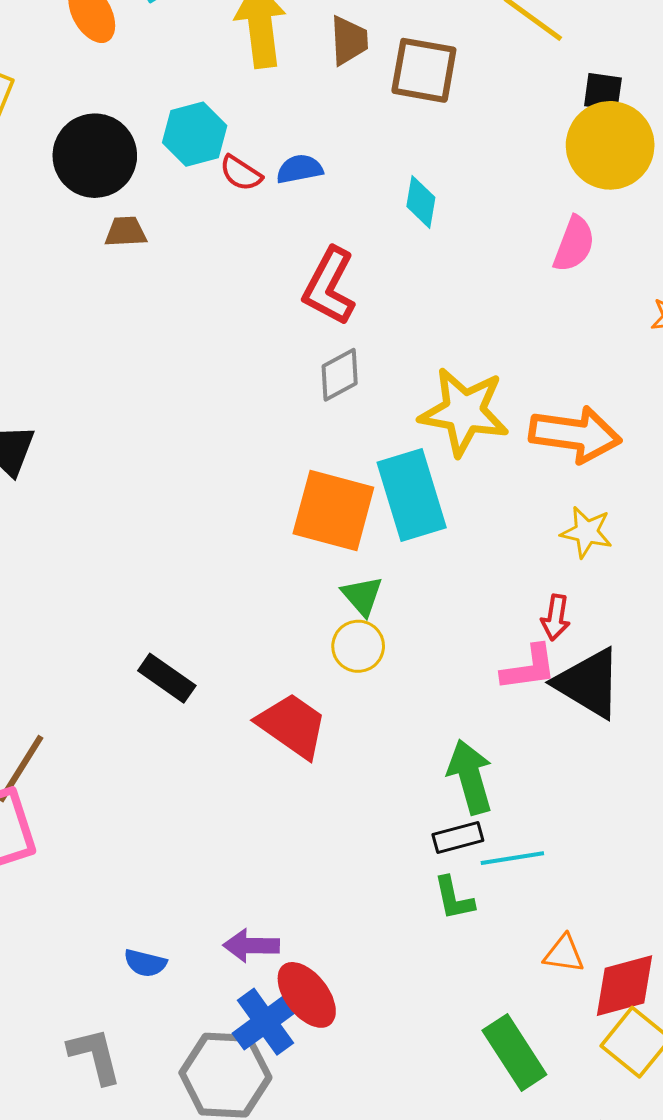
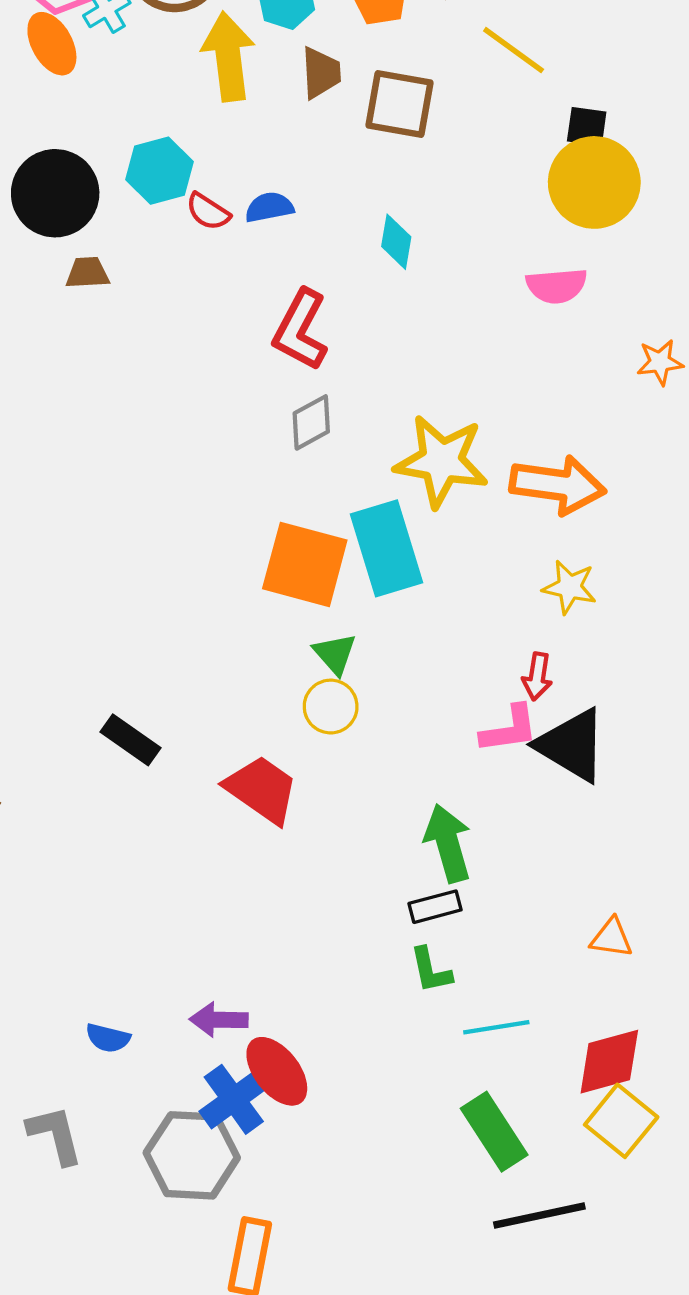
pink semicircle: (574, 244) -> (557, 286), turned 64
cyan line: (512, 858) -> (496, 1027), moved
orange triangle: (564, 954) -> (611, 938), moved

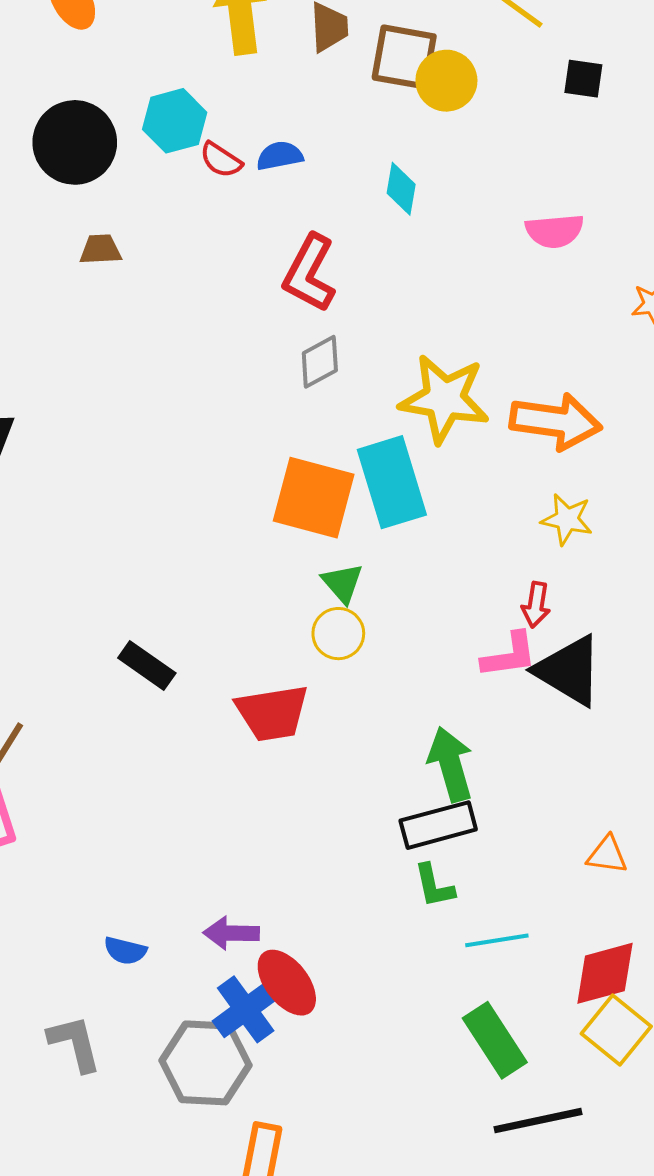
yellow circle: (594, 182) -> (446, 81), moved, size x0.7
brown trapezoid: (87, 273) -> (100, 250), moved
red trapezoid: (262, 789) -> (272, 713), turned 136
black rectangle: (435, 907) -> (438, 825), size x1.5

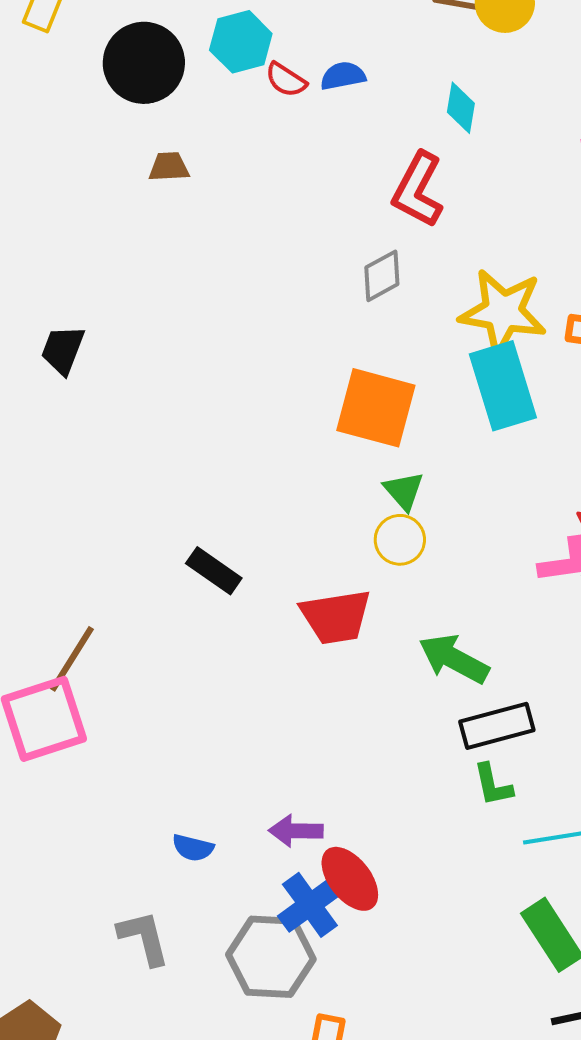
red L-shape: (309, 273) -> (418, 190), moved
cyan rectangle: (392, 482) -> (503, 386), moved
green arrow: (451, 764) -> (454, 659), moved, turned -46

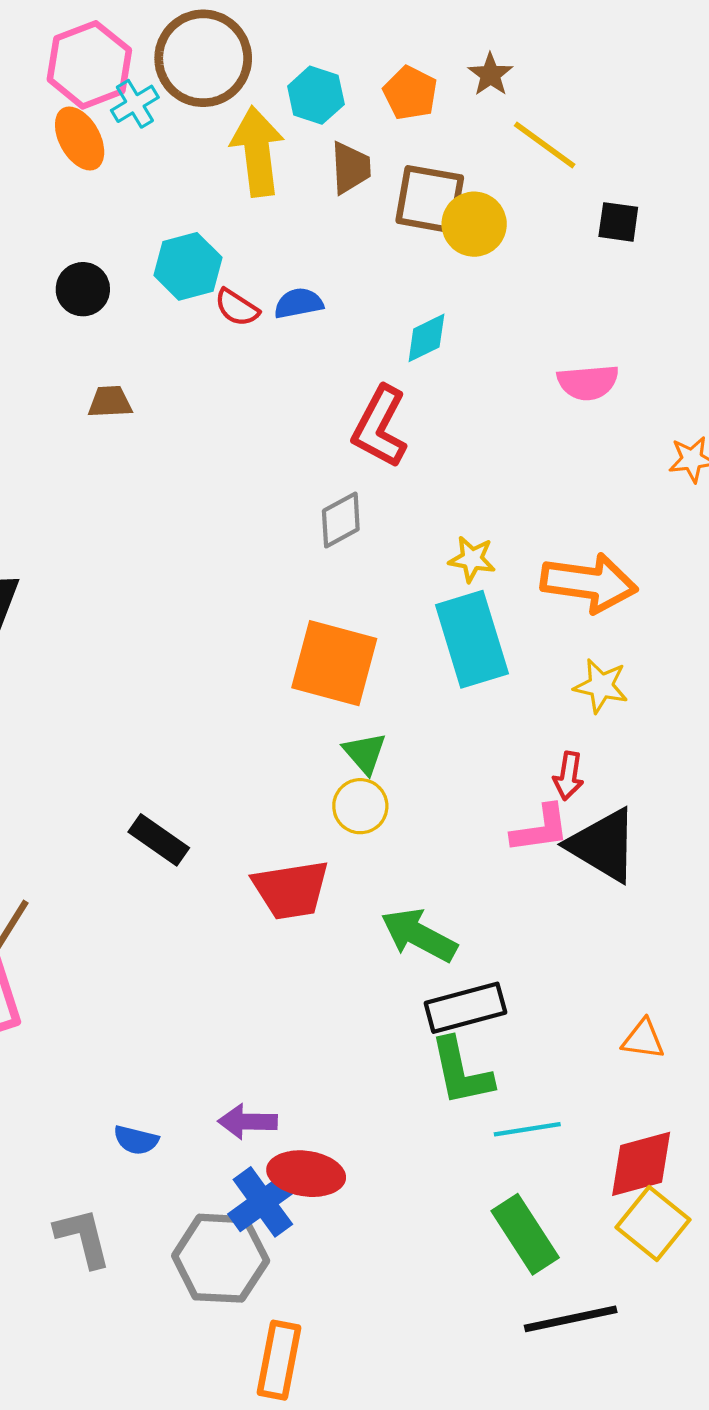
black circle: (144, 63) -> (83, 289), size x0.6
cyan diamond: (461, 108) -> (426, 338), turned 54
yellow star: (503, 312) -> (472, 559), size x0.5
green L-shape: (493, 785) -> (461, 1072), size x1.5
red ellipse: (350, 879) -> (306, 1174), turned -44

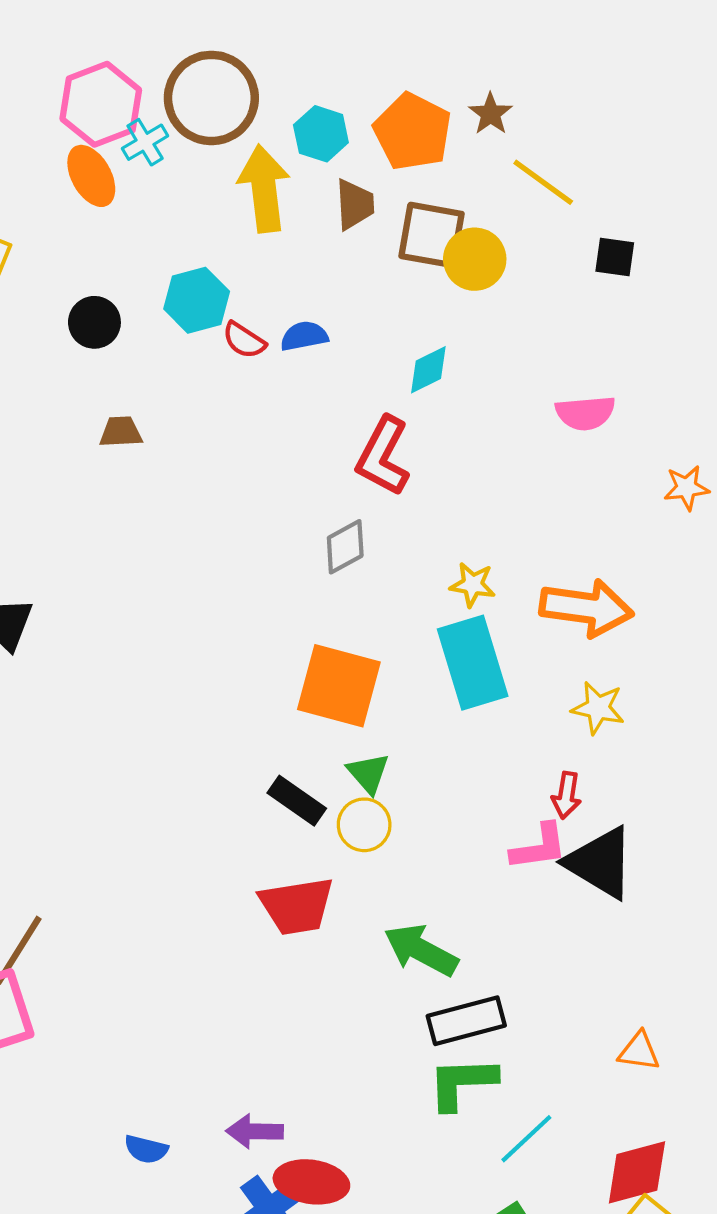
orange pentagon: (410, 93) -> (413, 132), size x1.5
black rectangle: (159, 840) -> (297, 801), moved
green L-shape: (461, 1072) -> (462, 1083), turned 100
cyan line: (527, 1129) -> (526, 1139), turned -34

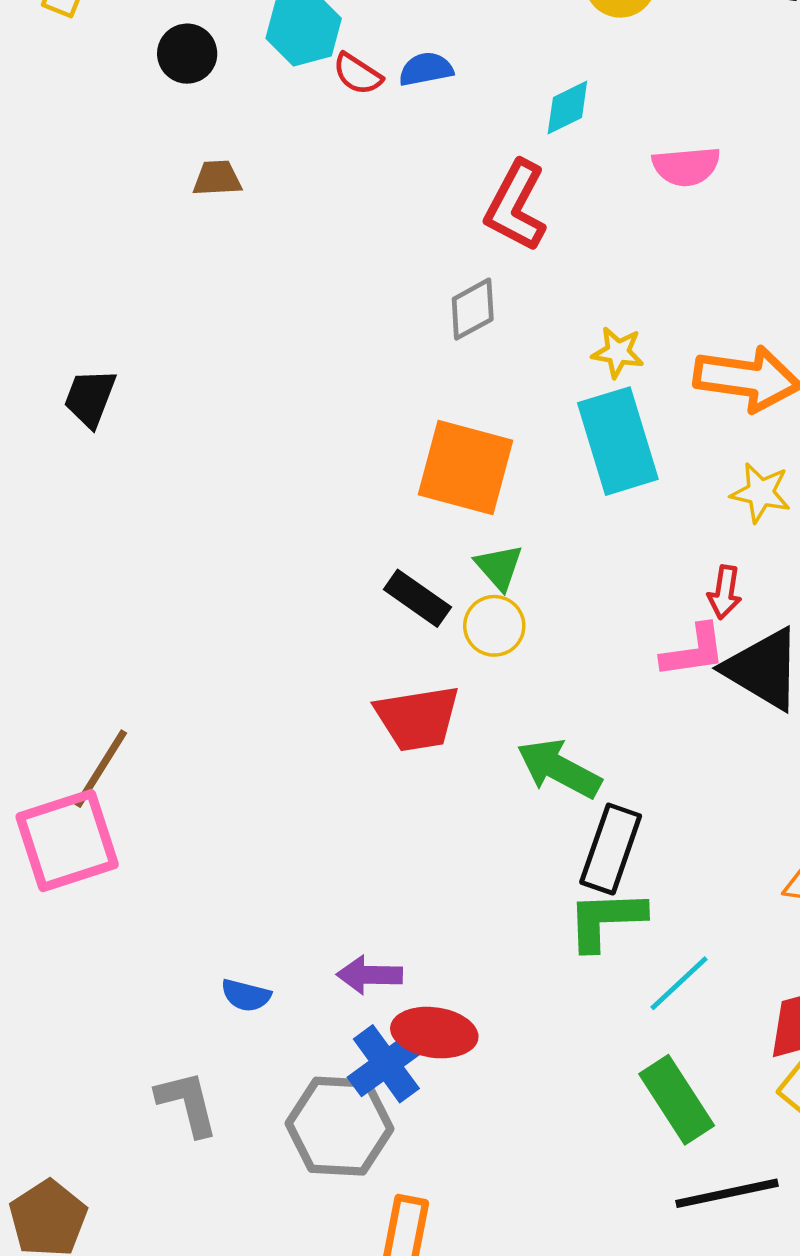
pink semicircle: (585, 413) -> (686, 166), moved
black rectangle: (466, 1021) -> (611, 849), turned -56

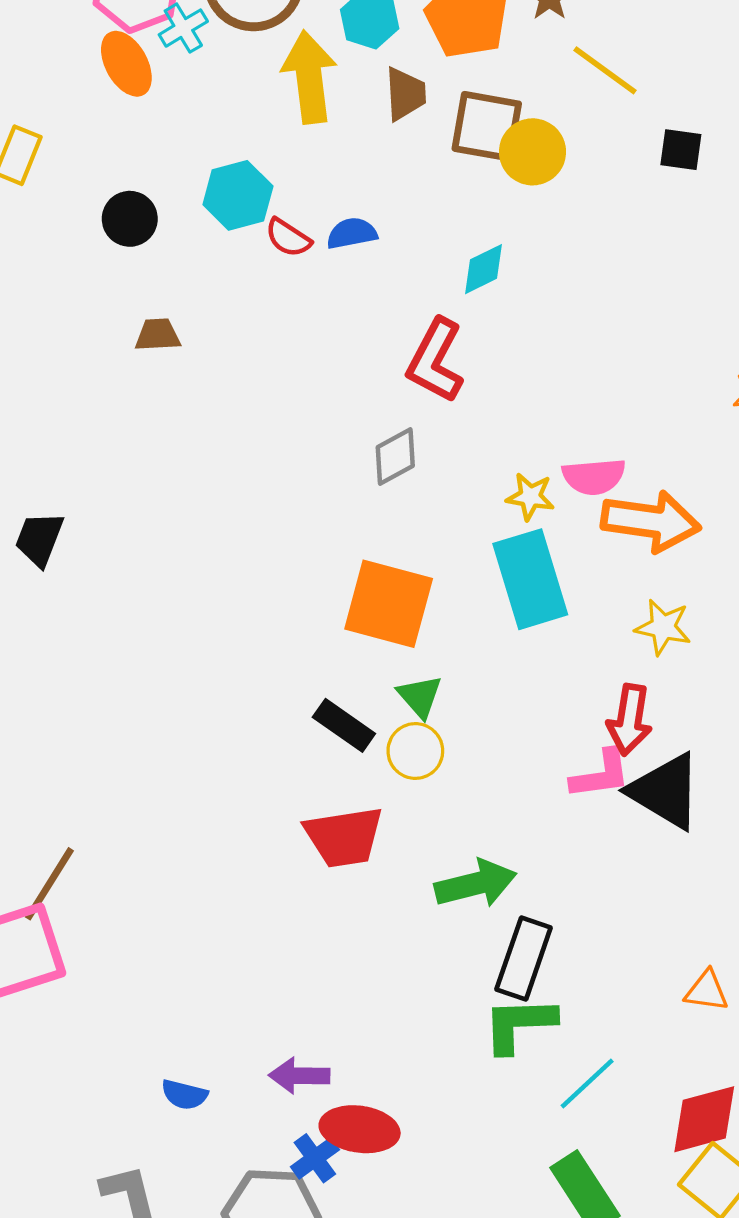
pink semicircle: (686, 166) -> (594, 477), moved
red arrow: (725, 592) -> (630, 720), size x1.4
green arrow: (559, 769) -> (476, 884), turned 138
blue cross: (386, 1064) -> (315, 1158), size x0.7

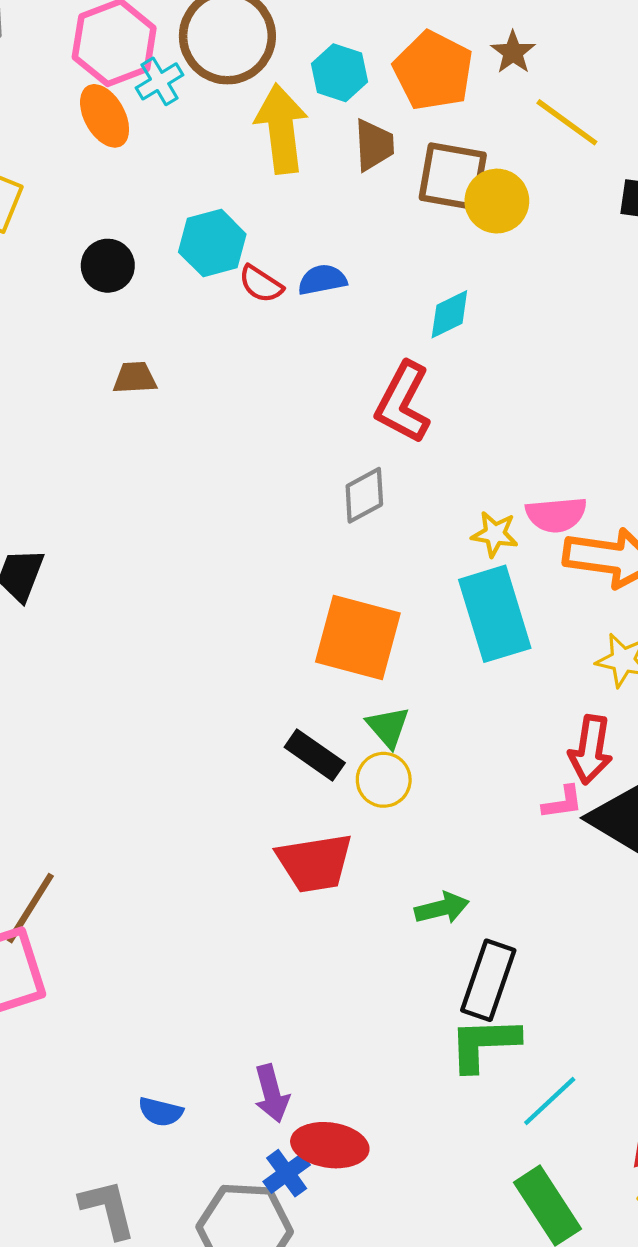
pink L-shape: (601, 774) -> (563, 802), size x0.7
green arrow: (476, 884) -> (442, 908), size x0.7
purple arrow: (299, 1076) -> (272, 1093), turned -106

